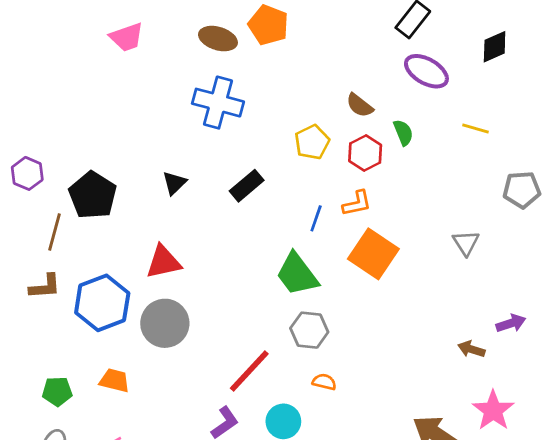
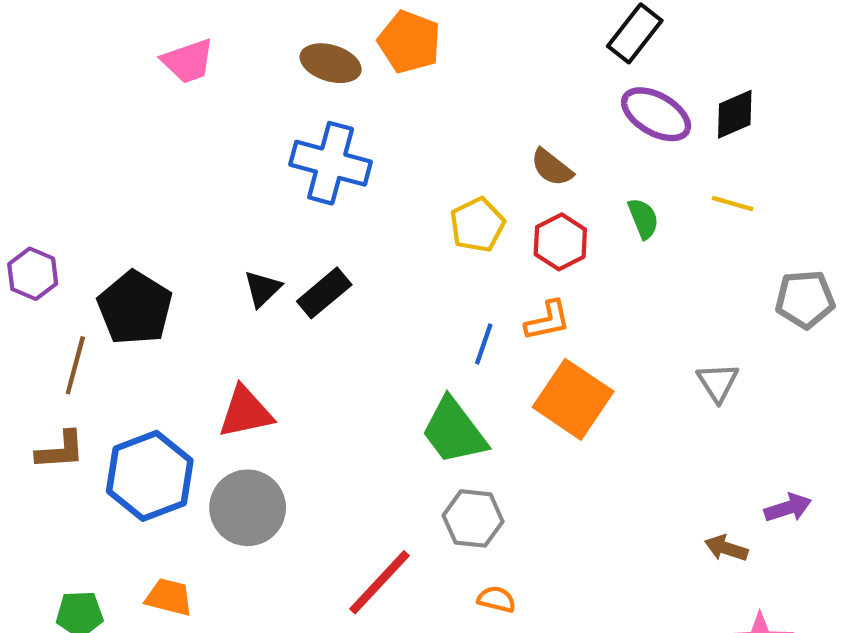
black diamond: (495, 47) -> (735, 114), moved
green semicircle: (403, 133) -> (643, 218), moved
black rectangle: (247, 186) -> (324, 293), moved

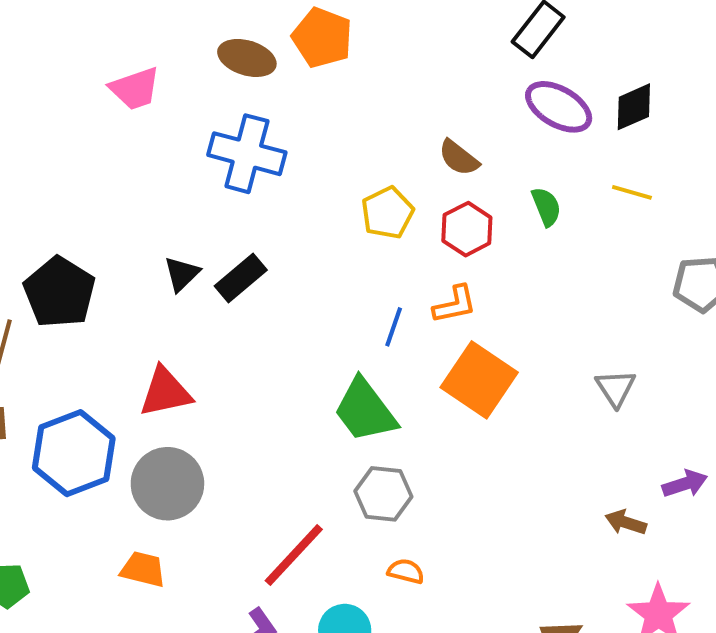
pink trapezoid: (188, 61) -> (135, 89), moved
gray triangle: (718, 382) -> (616, 388), moved
orange trapezoid: (169, 597) -> (143, 569), moved

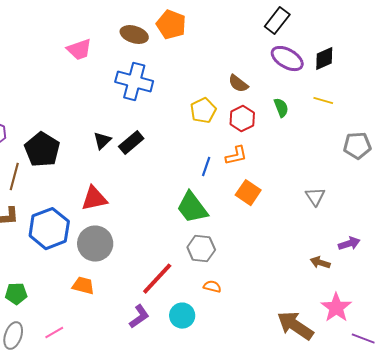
orange square: (479, 380) -> (248, 193), size x0.7

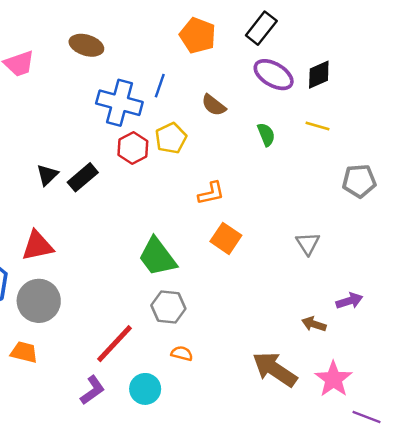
orange pentagon: (171, 25) -> (198, 35), moved
blue cross: (134, 82) -> (119, 103), moved
red hexagon: (242, 119) -> (133, 148), moved
blue line: (206, 167) -> (160, 86), moved
brown arrow: (295, 326) -> (275, 369), moved

